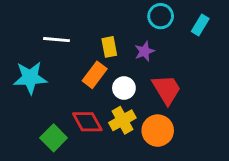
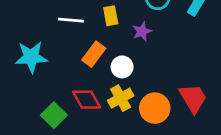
white line: (56, 40) -> (71, 20), moved
yellow rectangle: (109, 47) -> (111, 16), moved
red trapezoid: (166, 89) -> (193, 98), moved

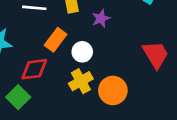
red trapezoid: (193, 98) -> (156, 54), moved
red diamond: (87, 100) -> (34, 69), moved, turned -68

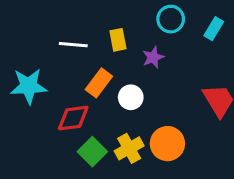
yellow cross: (81, 81) -> (129, 148), moved
green square: (18, 97) -> (92, 152), moved

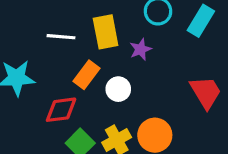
cyan rectangle: (214, 29) -> (201, 21), size x1.4
yellow rectangle: (118, 40) -> (106, 32), size x1.5

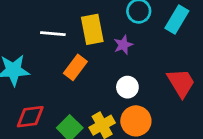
white circle: (118, 89) -> (127, 87), moved
red diamond: (61, 110) -> (30, 117), moved

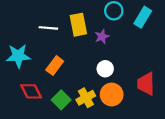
orange rectangle: (75, 67) -> (55, 66), moved
red trapezoid: (181, 83) -> (146, 84), moved, turned -150
red diamond: (30, 117) -> (31, 91), turned 70

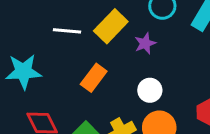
yellow rectangle: (78, 25) -> (111, 26), turned 55
orange rectangle: (55, 66) -> (94, 78), moved

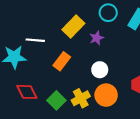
white line: (67, 31) -> (35, 40), moved

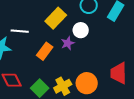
purple star: (97, 38) -> (68, 43), moved
white circle: (100, 70) -> (81, 30), moved

